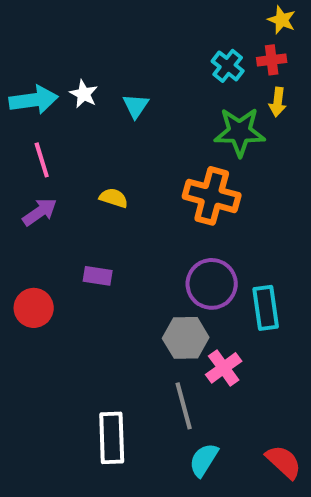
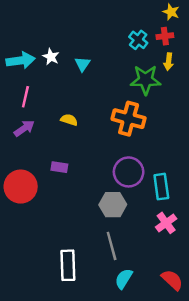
pink line: (42, 160) -> (25, 97), turned 30
red circle: (34, 308) -> (21, 187), size x1.4
pink cross: (224, 368) -> (166, 223), moved

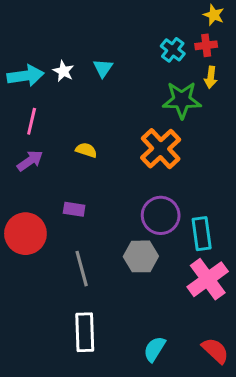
cyan triangle: (82, 64) -> (103, 68), moved
orange cross: (129, 119) -> (161, 149), turned 32
pink cross: (166, 223) -> (208, 279), size x1.5
gray line: (112, 246) -> (82, 269), moved

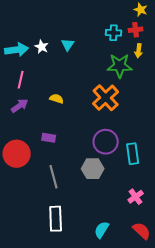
cyan cross: (173, 50) -> (114, 33), turned -35
pink cross: (208, 279) -> (136, 197), moved, size x0.6

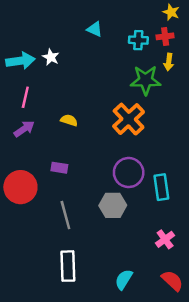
cyan triangle: (68, 45) -> (95, 29), moved, turned -40

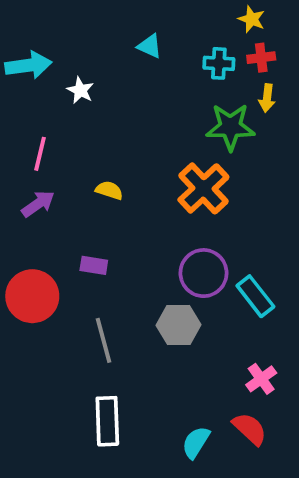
yellow star: (171, 12) -> (252, 19), moved
cyan arrow: (20, 61) -> (28, 65), moved
cyan rectangle: (161, 187) -> (255, 296), turned -30
red semicircle: (172, 281) -> (250, 429), moved

